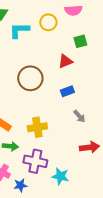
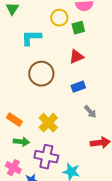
cyan L-shape: (19, 30) -> (31, 38), moved
green square: (80, 41) -> (78, 28), moved
yellow cross: (37, 127) -> (48, 123), turned -36

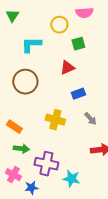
green square: (78, 28) -> (78, 44), moved
red triangle: (76, 57) -> (67, 68), moved
brown circle: (41, 74) -> (25, 82), moved
yellow cross: (48, 123) -> (55, 120), moved, turned -30

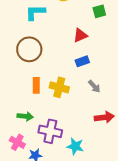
green square: (78, 44) -> (99, 11), moved
red triangle: (67, 68) -> (80, 35), moved
orange rectangle: (14, 127) -> (36, 85), moved, turned 56

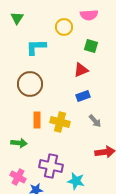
green square: (99, 11) -> (91, 46), moved, turned 32
green arrow: (25, 116) -> (19, 143), moved

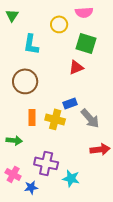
green square: (91, 46) -> (86, 43), size x1.5
cyan L-shape: (36, 47) -> (31, 44), turned -80
blue rectangle: (83, 96) -> (70, 103), moved
gray arrow: (95, 121) -> (90, 118), size x1.5

